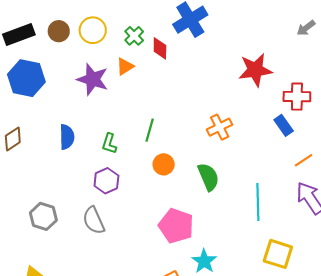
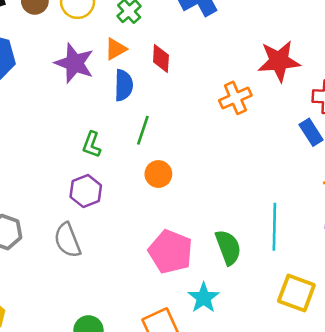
red diamond: (160, 48) -> (161, 59), moved
orange cross: (220, 127) -> (235, 98), moved
blue semicircle: (67, 137) -> (124, 85), moved
green semicircle: (208, 177) -> (228, 247), moved

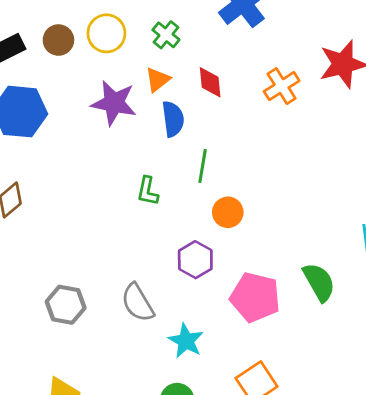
orange cross: (235, 98) -> (282, 86), moved
purple hexagon: (86, 191) -> (195, 260), moved
cyan star: (204, 298) -> (186, 341), moved

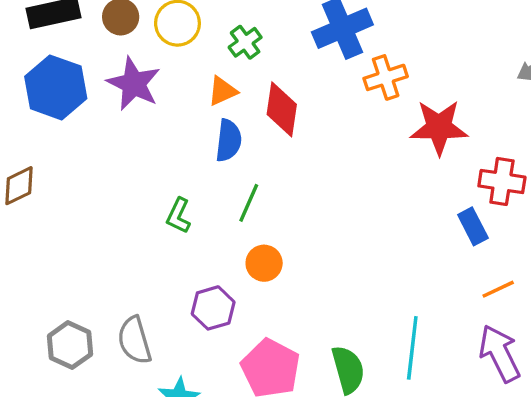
red diamond: (210, 82) -> (282, 109), size x1.4
orange cross: (282, 86) -> (386, 77), moved
purple star: (114, 103) -> (134, 84), moved
gray hexagon: (66, 305) -> (70, 345), moved

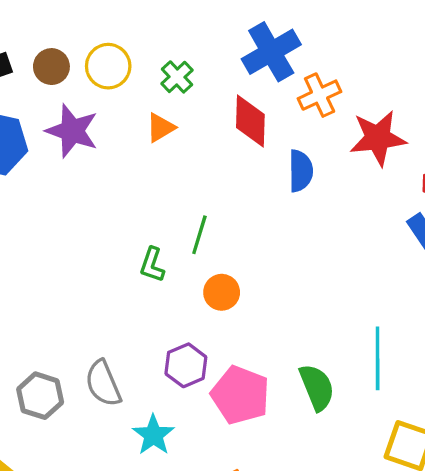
red diamond: (282, 109) -> (250, 121), moved
blue semicircle: (229, 140) -> (301, 171), moved
green L-shape: (179, 216) -> (152, 265), moved
purple hexagon: (213, 308) -> (186, 365), moved

